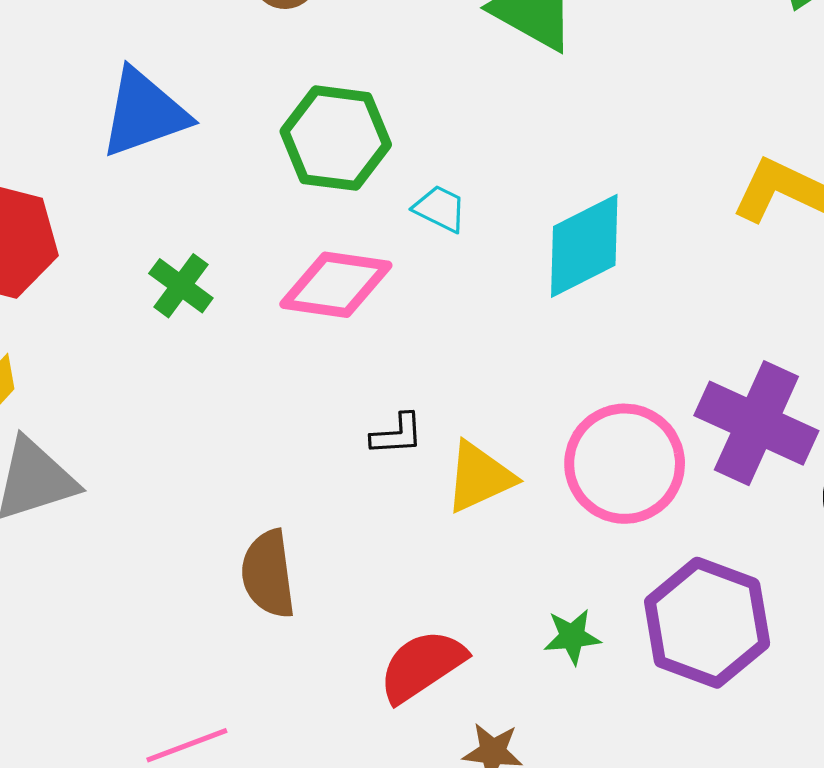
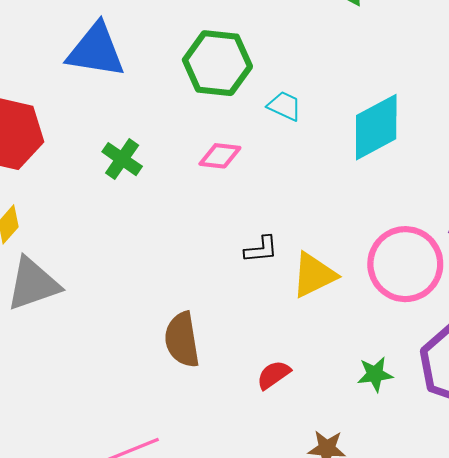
blue triangle: (144, 113) -> (96, 51), turned 30
pink diamond: (336, 285) -> (220, 156), size x0.6
red semicircle: (422, 666) -> (274, 375), moved, size x0.6

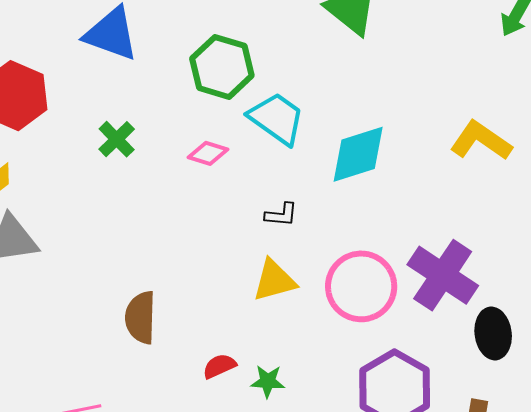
cyan trapezoid: (284, 106) -> (277, 118), size x1.8
black L-shape: (261, 249) -> (281, 215), moved
green star: (375, 374) -> (268, 381), moved

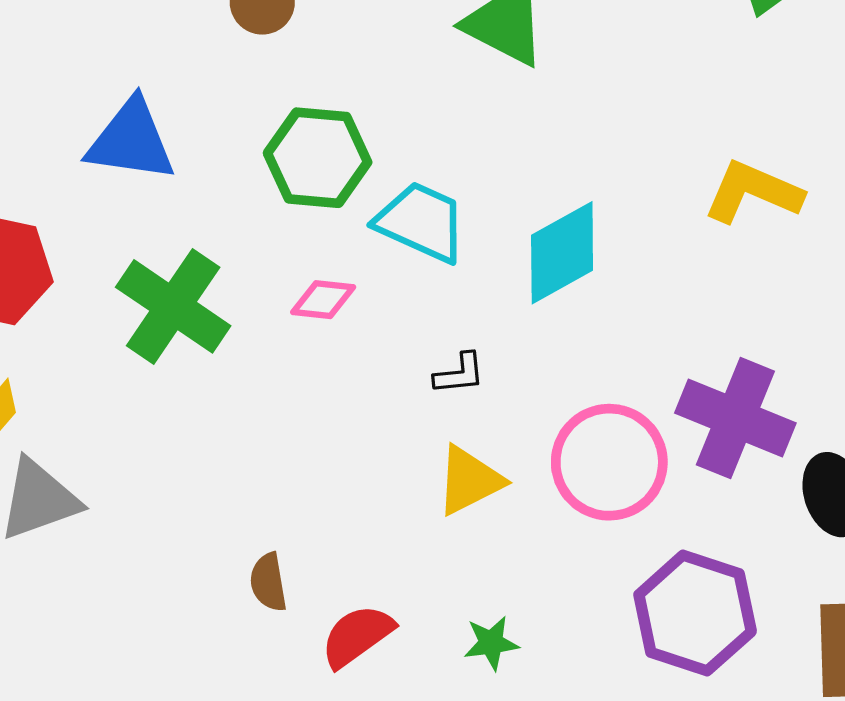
green cross: (117, 139) -> (173, 306), size x1.8
brown semicircle: (140, 317) -> (268, 582), size x0.7
red semicircle: (219, 366) -> (357, 636), moved, size x1.4

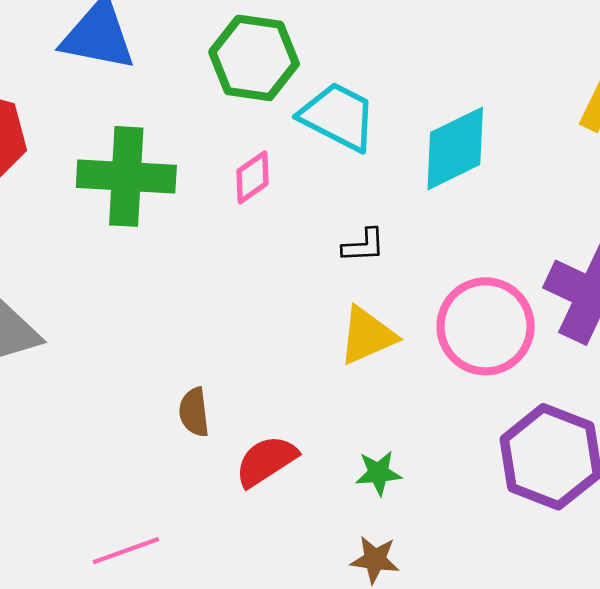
pink diamond: (323, 300) -> (252, 177), turned -44
green cross: (173, 306) -> (126, 176), turned -34

